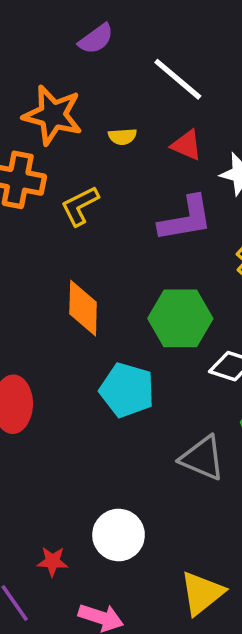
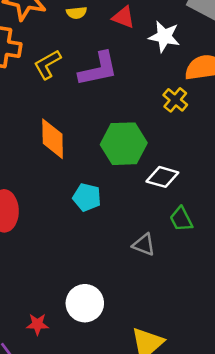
purple L-shape: (186, 219) -> (98, 69), moved
cyan pentagon: (127, 390) -> (87, 197), size x0.7
gray triangle: (202, 458) -> (144, 245), size x0.7

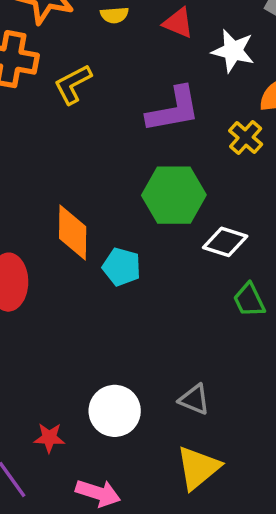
purple L-shape: (98, 69) -> (173, 110), moved
orange diamond: (53, 139) -> (73, 232), moved
gray triangle: (144, 245) -> (194, 399), moved

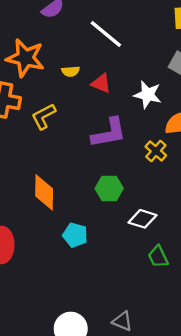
red triangle: (178, 23) -> (101, 83), moved
green hexagon: (174, 195) -> (109, 188), size x0.7
orange diamond: (73, 232) -> (44, 192), moved

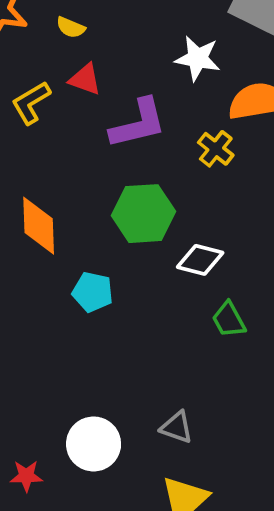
yellow semicircle: (71, 71) -> (71, 27), turned 30
red triangle: (101, 83) -> (85, 79), moved
green hexagon: (109, 188) -> (143, 214), size x1.4

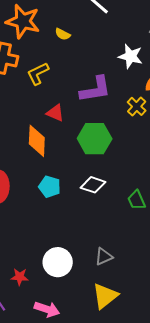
red triangle: (85, 79) -> (55, 113), moved
white diamond: (200, 260) -> (93, 185), moved
cyan pentagon: (93, 292) -> (50, 187), moved
gray triangle: (177, 427) -> (104, 257), turned -48

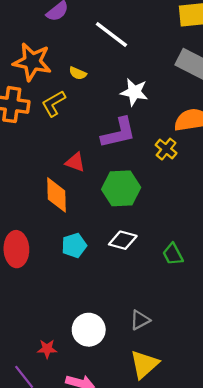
white star: (131, 56) -> (134, 92), moved
yellow L-shape: (38, 73) -> (54, 103), moved
cyan pentagon: (50, 187) -> (74, 245), turned -30

